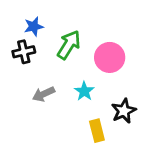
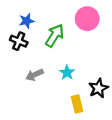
black cross: (24, 52) -> (19, 41), turned 36
pink circle: (110, 57) -> (87, 19), moved

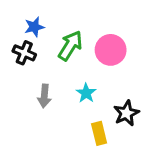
pink circle: (87, 19) -> (111, 50), moved
gray arrow: (34, 75) -> (44, 96), turned -60

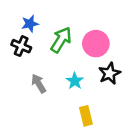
gray arrow: (44, 96) -> (39, 83), turned 144
black star: (126, 113) -> (110, 73), moved

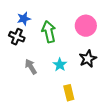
green arrow: (61, 40) -> (49, 32), turned -45
pink circle: (96, 44) -> (86, 26), moved

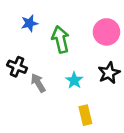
black cross: (17, 37) -> (17, 67), moved

